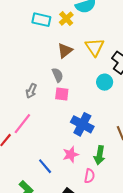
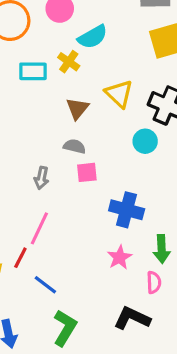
gray semicircle: (58, 75) -> (75, 146), turned -40
blue line: (45, 166) -> (45, 285), moved

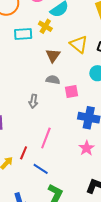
pink square: (87, 172) -> (71, 92), moved
pink line: (39, 228) -> (46, 138), moved

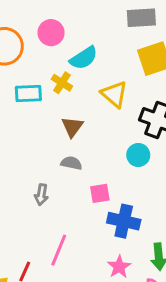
yellow triangle: (79, 44) -> (114, 94), moved
pink square: (71, 92) -> (100, 193), moved

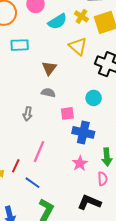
yellow cross: (62, 83) -> (81, 16), moved
cyan circle: (138, 155) -> (94, 98), moved

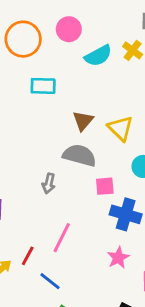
yellow triangle: (78, 46) -> (120, 128), moved
gray semicircle: (48, 93) -> (80, 155), size x1.6

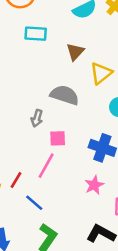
brown triangle: (83, 121) -> (75, 52), moved
yellow triangle: (120, 128) -> (101, 73), turned 35
pink square: (105, 186) -> (58, 138), moved

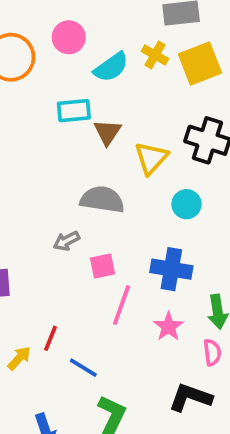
cyan rectangle: (36, 34) -> (74, 111), moved
gray arrow: (37, 118) -> (67, 241), turned 56
pink line: (46, 166) -> (122, 305), moved

